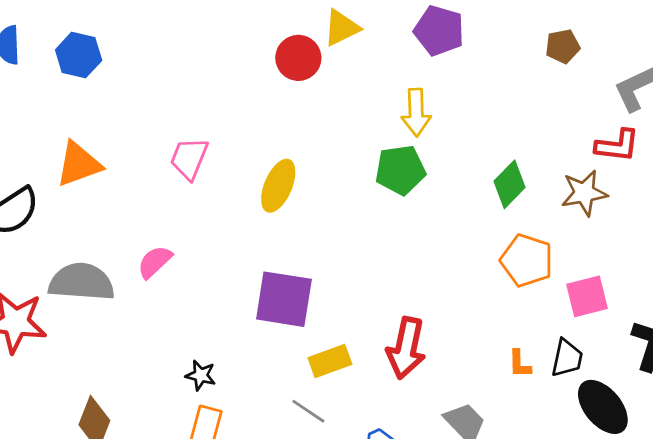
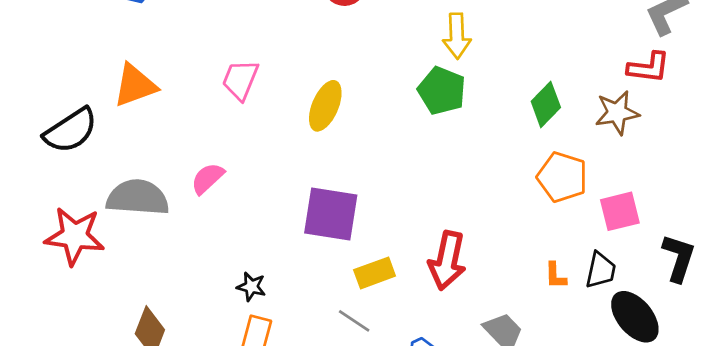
green pentagon: (400, 170) -> (442, 91), turned 30

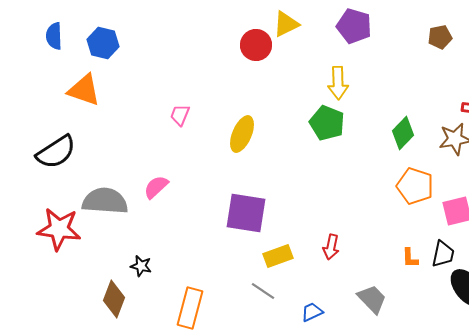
pink trapezoid: (240, 80) -> (180, 115), size x0.7
orange triangle: (135, 85) -> (84, 90), moved, turned 39
red arrow: (447, 261) -> (331, 247), size x0.6
black star: (251, 287) -> (141, 266), moved

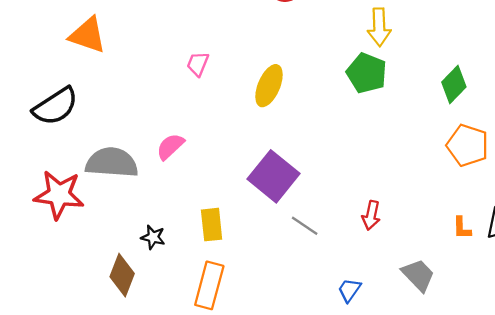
purple square: (246, 213) -> (274, 176), turned 30
yellow rectangle: (278, 256) -> (212, 225), moved, turned -76
gray line: (263, 291) -> (305, 226), moved
blue trapezoid: (312, 312) -> (349, 290), turned -30

